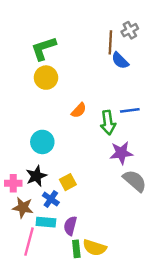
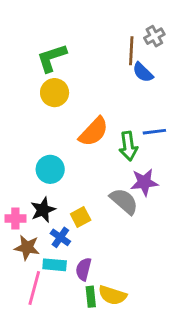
orange semicircle: (79, 110) -> (94, 132), size x1.6
gray semicircle: (135, 181) -> (124, 201), moved

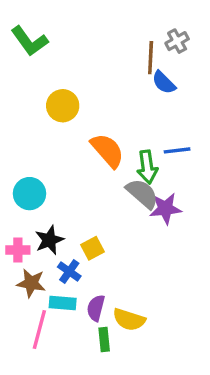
green L-shape: (52, 58) -> (29, 41), moved, turned -108
orange semicircle: (94, 132) -> (107, 150), turned -84
cyan circle: (50, 169) -> (29, 194), moved
gray semicircle: (124, 201) -> (142, 194), moved
yellow semicircle: (112, 295) -> (129, 320), moved

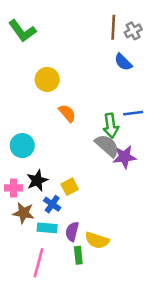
brown line: (151, 58) -> (113, 27), moved
orange semicircle: (107, 150) -> (67, 113), moved, size x0.7
pink line: (39, 330) -> (38, 263), moved

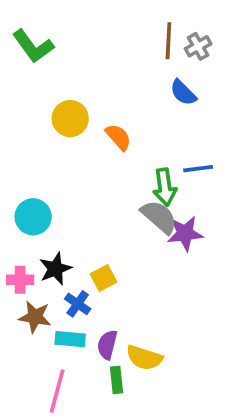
orange semicircle: (67, 113) -> (118, 137), moved

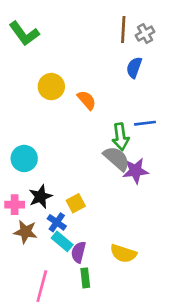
blue semicircle: (183, 93) -> (134, 68), turned 65
cyan rectangle: (70, 339) -> (62, 241), moved, turned 35
yellow semicircle: (144, 358) -> (123, 254), moved

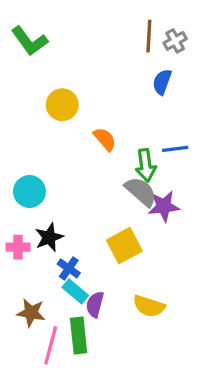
orange semicircle: (87, 100) -> (105, 139), moved
yellow square: (76, 203) -> (124, 246), moved, size x1.5
brown star: (26, 232) -> (31, 313), moved
green rectangle: (85, 278) -> (79, 336), moved, size x1.5

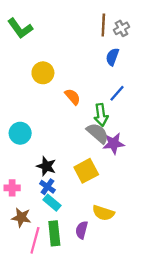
blue line: (175, 149) -> (117, 93), moved, turned -42
black star: (49, 237) -> (46, 166), moved, turned -30
pink cross: (18, 247) -> (12, 188), moved
purple semicircle: (95, 304) -> (82, 230), moved

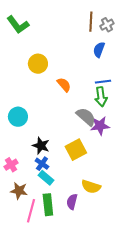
blue line: (117, 93) -> (103, 82), turned 42
green arrow: (101, 115) -> (101, 97), moved
pink cross: (12, 188) -> (11, 165), turned -32

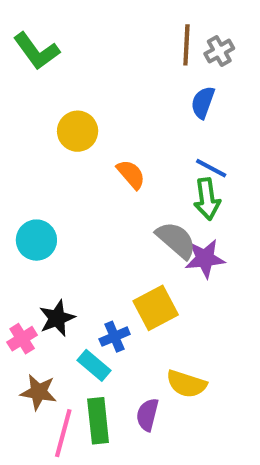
blue line: (103, 82) -> (211, 168), turned 35
black star: (41, 146) -> (57, 318), moved, turned 30
blue cross: (42, 164) -> (115, 337), moved, turned 32

